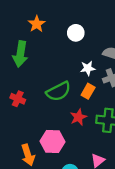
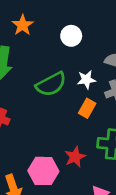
green semicircle: (58, 91) -> (51, 84), moved
red star: (78, 117) -> (75, 157), moved

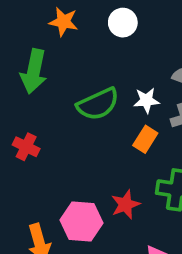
orange star: (23, 25) -> (64, 22), turned -30
white circle: (71, 36) -> (123, 23), moved

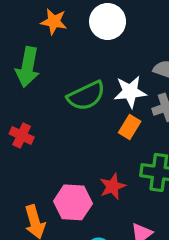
white circle: (123, 23) -> (108, 21), size x1.4
white star: (146, 100) -> (130, 92), size x1.4

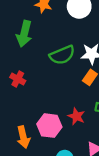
red star: (113, 186) -> (76, 116), turned -30

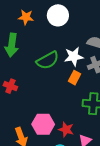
red star: (76, 116) -> (66, 129), moved

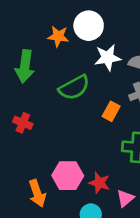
orange star: (26, 17) -> (58, 36), moved
white star: (74, 57) -> (108, 58), moved

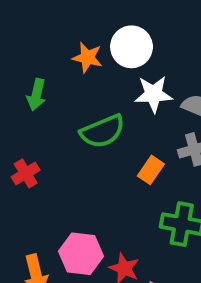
green arrow: (25, 66) -> (36, 95), size x0.7
red cross: (23, 123) -> (26, 173), turned 30

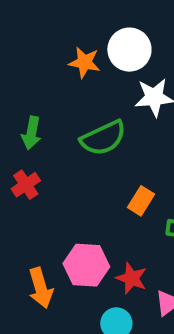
green arrow: (36, 95) -> (31, 133), moved
orange rectangle: (151, 170) -> (141, 201), moved

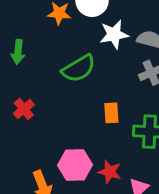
green arrow: (31, 133) -> (18, 52), moved
orange rectangle: (141, 201) -> (111, 113), turned -30

